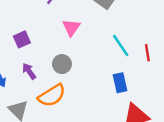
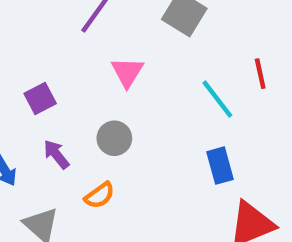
red line: (147, 53) -> (260, 74), moved
orange semicircle: (52, 95) -> (99, 195), size x0.6

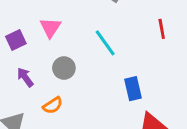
pink triangle: (127, 72) -> (50, 28), moved
cyan line: (217, 99) -> (105, 43), moved

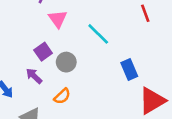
pink triangle: (50, 28) -> (58, 19), moved
purple square: (16, 40) -> (43, 52), moved

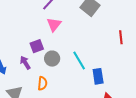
cyan line: (98, 34) -> (79, 60), moved
orange semicircle: (62, 96) -> (42, 83), turned -56

